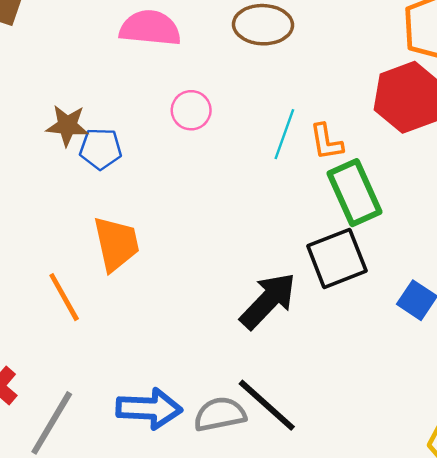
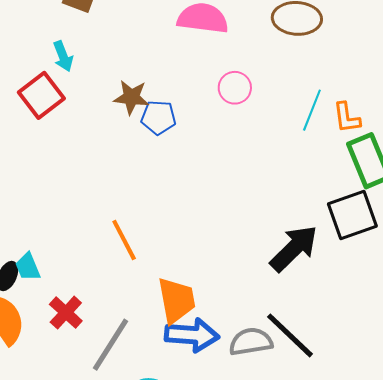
orange trapezoid: (116, 244) -> (176, 300), moved

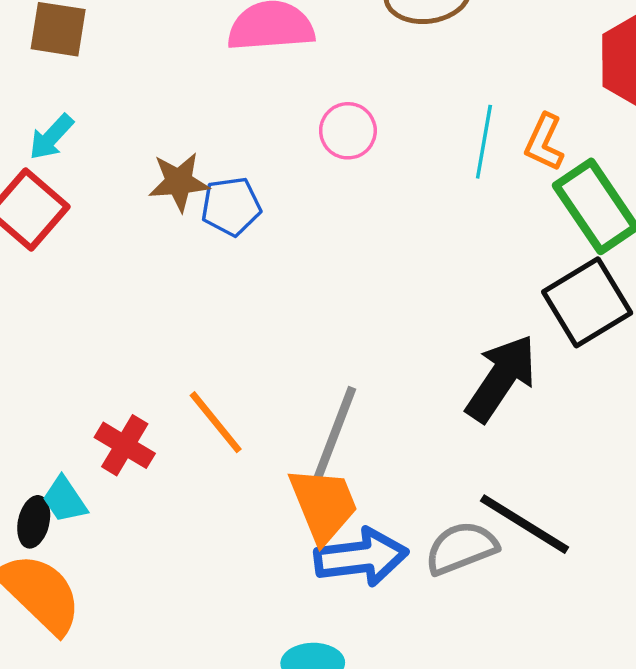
cyan arrow: (63, 56) -> (51, 137), turned 76
orange L-shape: (347, 118) -> (544, 142), turned 44
red cross: (66, 313) -> (125, 445), moved
gray line: (111, 345) -> (335, 434), moved

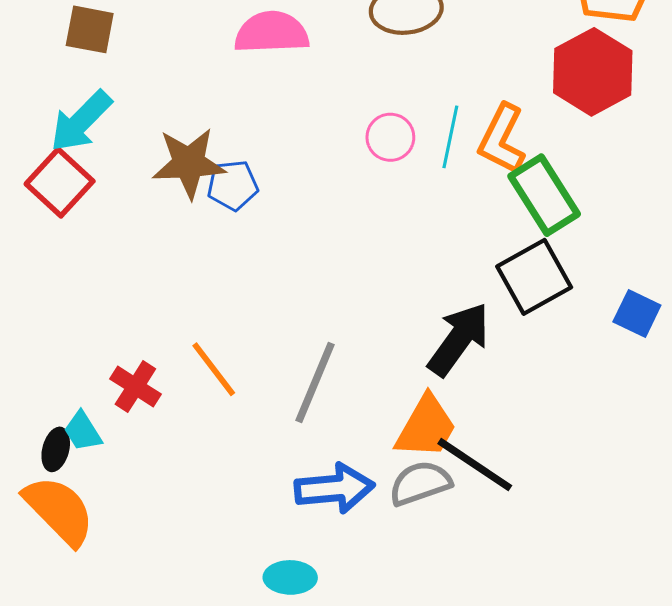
pink circle: (348, 131) -> (390, 137), moved
cyan arrow: (51, 137) -> (81, 121), size x1.6
orange L-shape: (544, 142) -> (502, 139), size x1.4
brown star: (179, 182) -> (189, 163), size x1.4
orange trapezoid: (324, 505) -> (426, 427), moved, turned 50

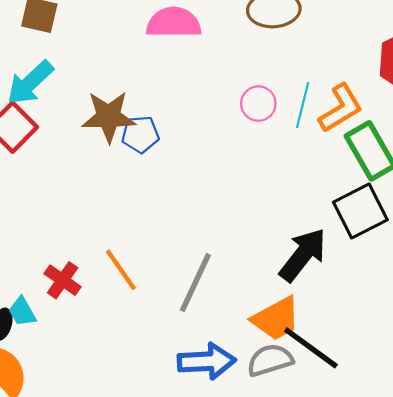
orange L-shape: (502, 139) -> (341, 108), turned -150
orange trapezoid: (426, 427) -> (276, 319), turned 30

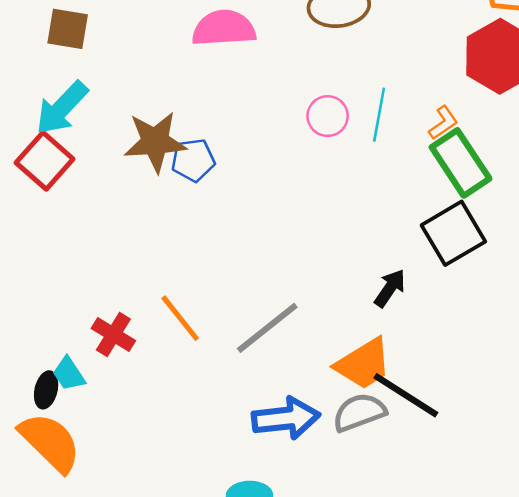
orange L-shape: (341, 108) -> (443, 123), moved, size x0.6
black arrow: (303, 255) -> (390, 288), size x0.6
gray line: (195, 283) -> (267, 328), turned 30

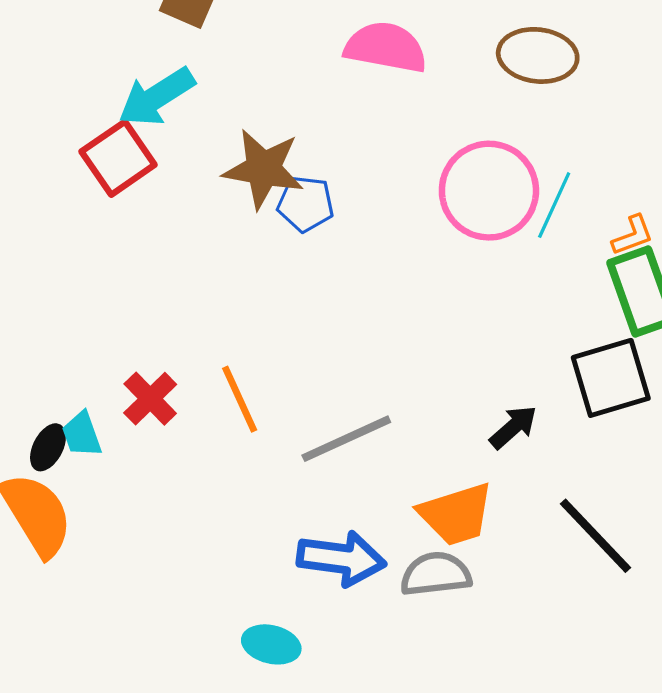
pink circle: (328, 116) -> (489, 191), size x1.8
black line: (406, 395) -> (596, 536), moved

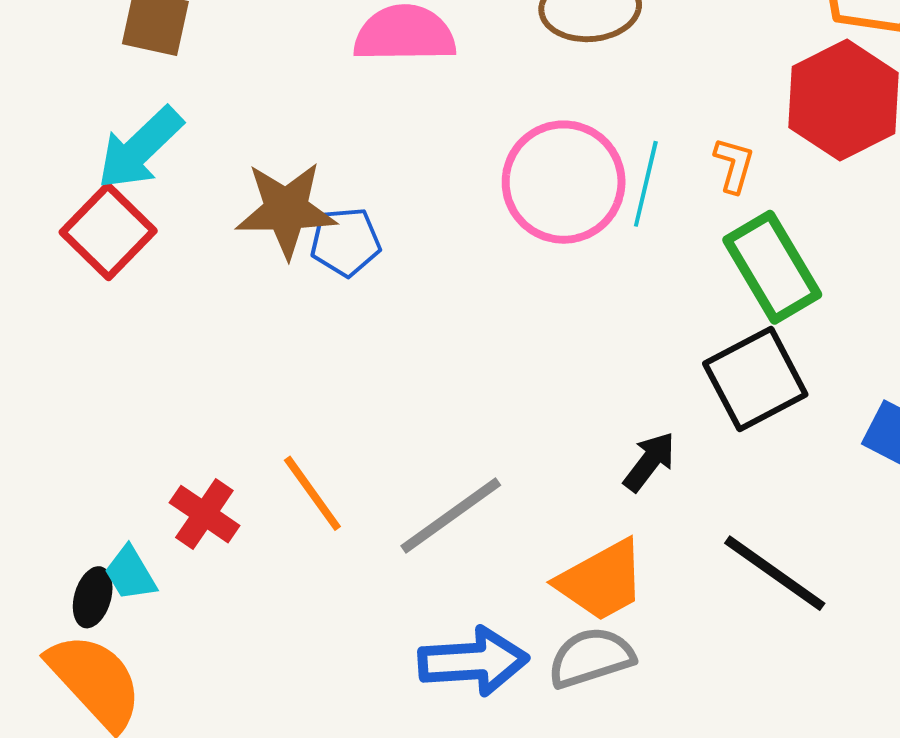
orange L-shape: (633, 235) -> (734, 165), moved, turned -42

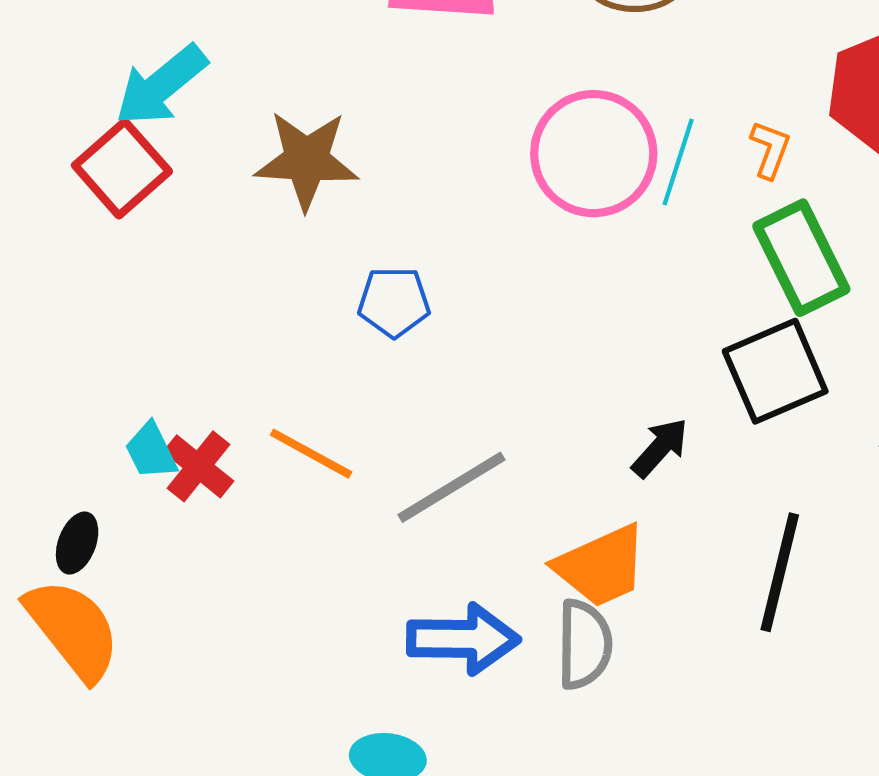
blue pentagon: (345, 242) -> (394, 302), moved
orange line: (312, 493) -> (311, 454), turned -30
black line: (775, 573) -> (780, 572), turned 64
cyan trapezoid: (130, 574) -> (151, 451), moved
gray semicircle: (591, 658) -> (584, 644), turned 104

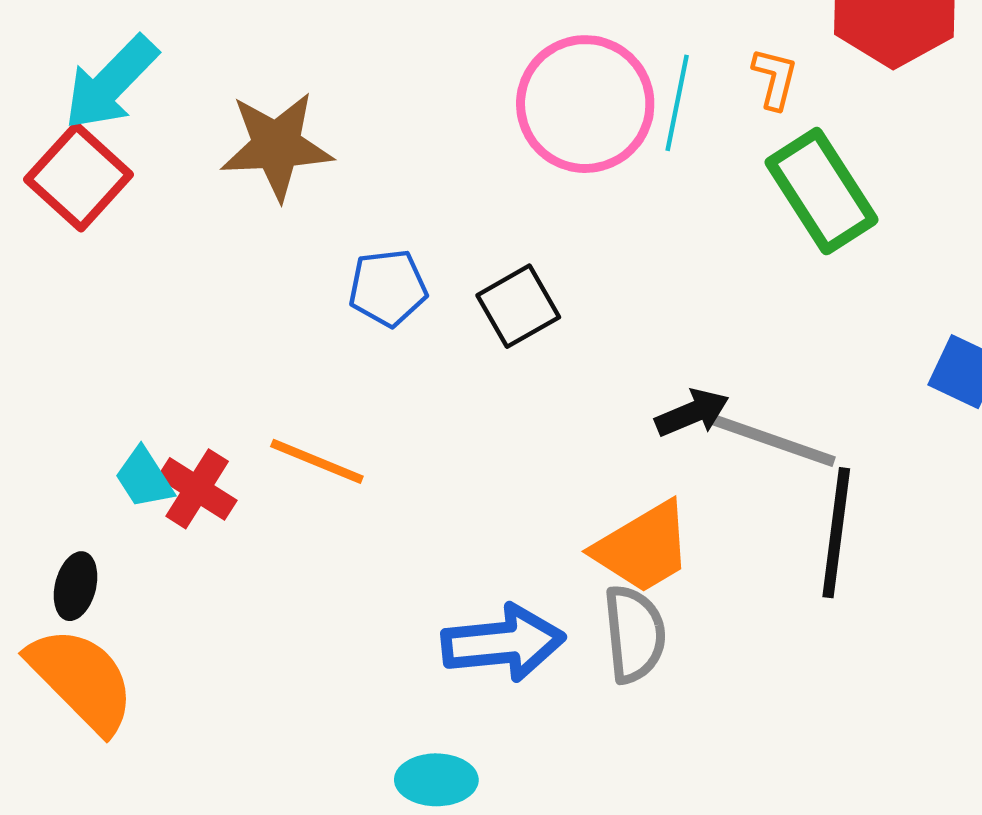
black square: (775, 371) -> (518, 306), moved, size x0.7
black arrow: (660, 448) -> (692, 413), turned 32
gray line: (451, 487) -> (772, 440), moved, turned 57

